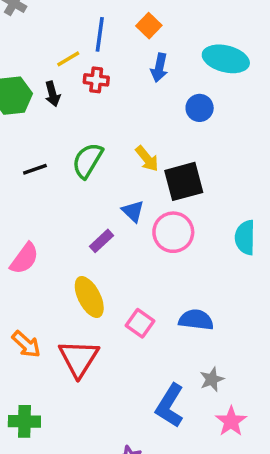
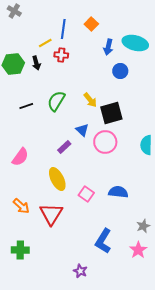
blue arrow: (159, 68) -> (108, 47), moved
gray star: (212, 379) -> (143, 226), moved

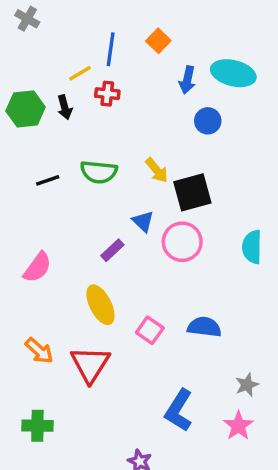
green semicircle: (56, 101) -> (99, 172), turned -115

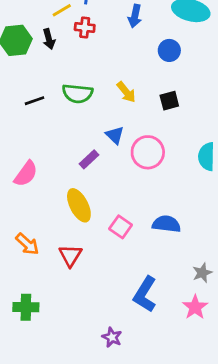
blue arrow: (187, 80) -> (135, 16), moved
black square: (192, 192) -> (169, 101), moved, size x0.6
red triangle: (90, 364) -> (70, 256), size x0.7

